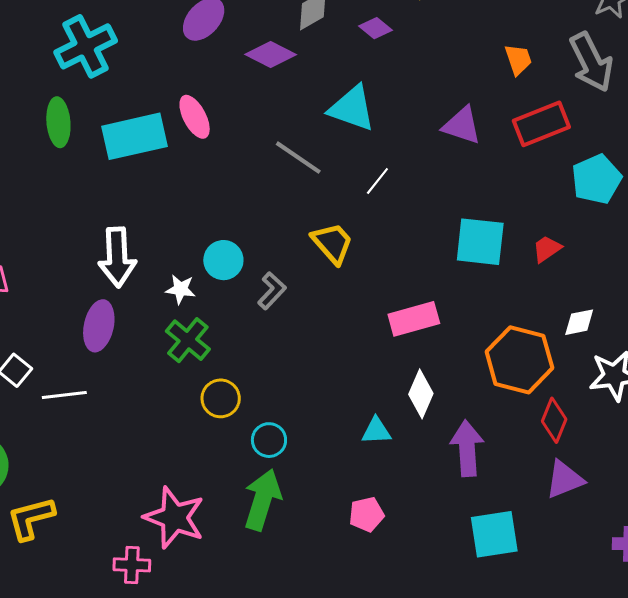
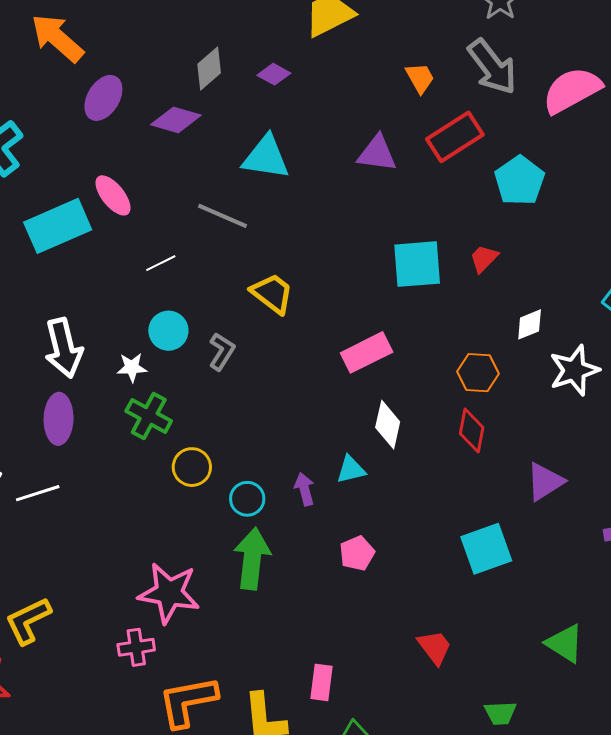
white line: (377, 181) -> (161, 263), moved, turned 36
orange hexagon: (519, 360) -> (478, 373), size x0.6
red diamond: (554, 420) -> (472, 431), moved
purple arrow: (467, 448) -> (305, 489), moved, size x0.6

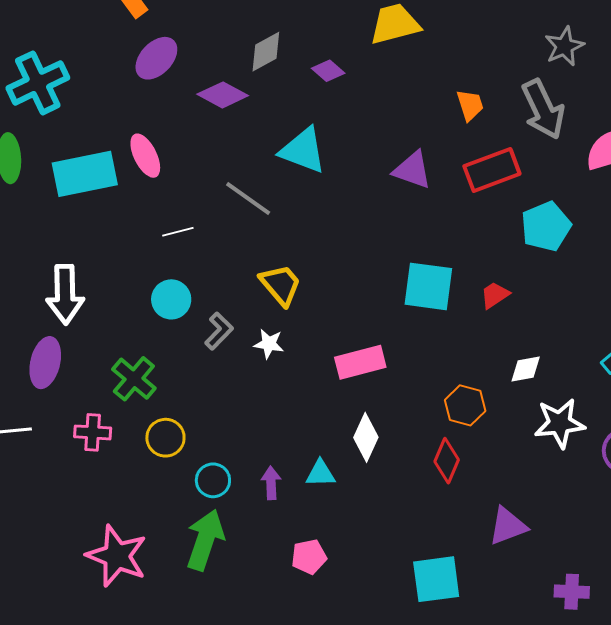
white star: (132, 367) -> (269, 344), moved
pink cross: (136, 647) -> (93, 432), moved

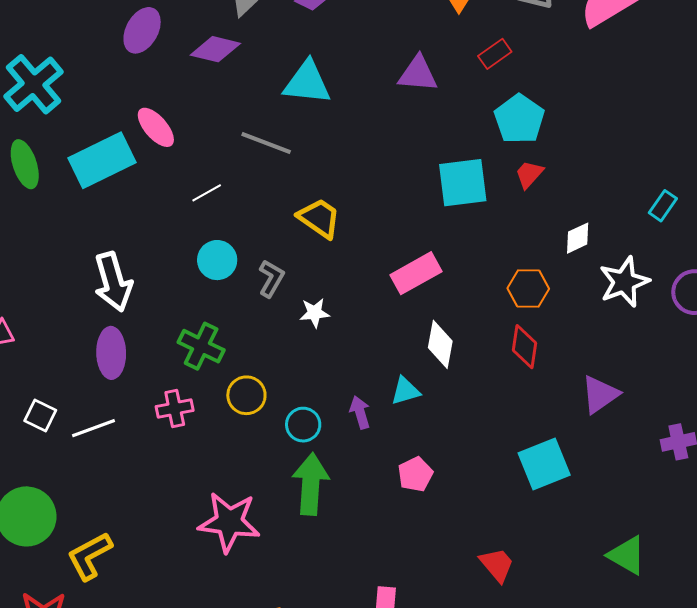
red rectangle: (492, 170) -> (495, 54), size x0.6
cyan pentagon: (546, 226) -> (519, 119), moved
white star: (269, 344) -> (315, 313), moved

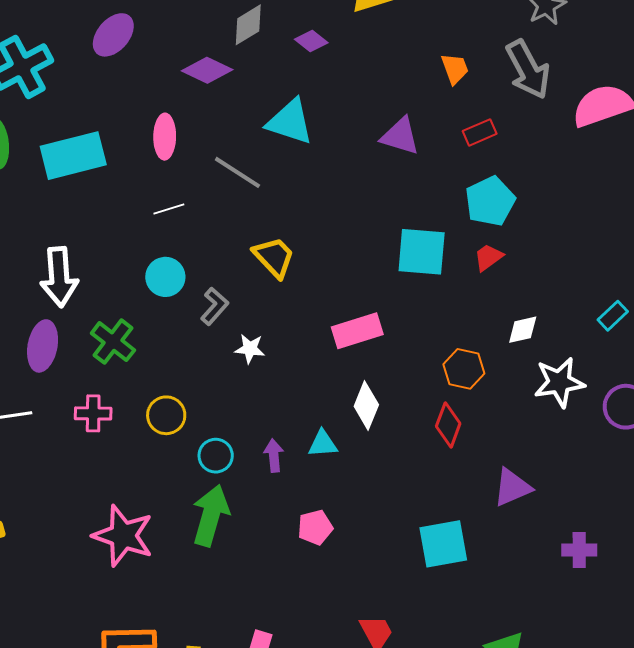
purple ellipse: (142, 30) -> (113, 35), moved
pink ellipse: (156, 127) -> (165, 137), moved, turned 30
green cross: (201, 346) -> (113, 342), moved

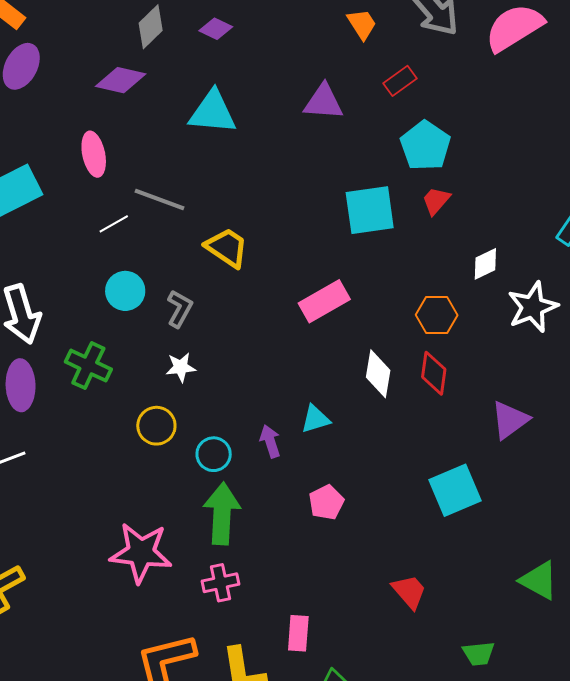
gray line: (237, 172) -> (159, 199), moved
white star: (250, 349) -> (181, 367), moved
white diamond: (366, 406) -> (378, 374), moved
pink cross: (93, 413) -> (221, 583), moved

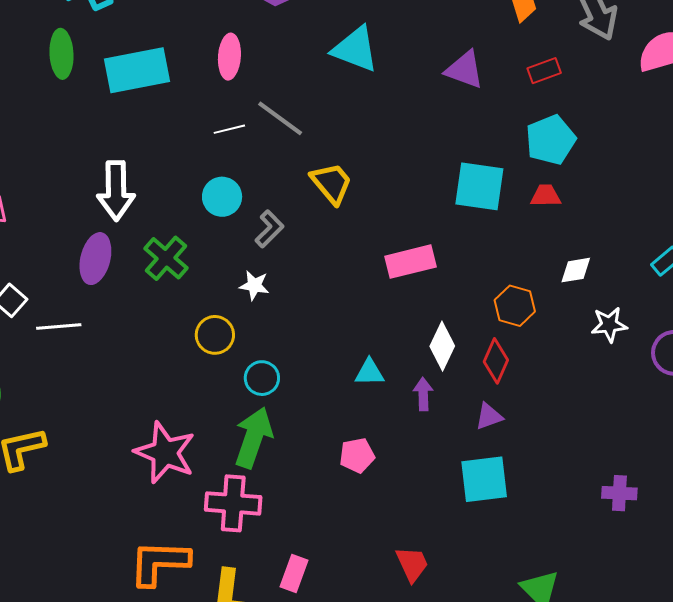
red trapezoid: (436, 201) -> (546, 196), turned 32
white star: (533, 307) -> (609, 325), size x0.7
purple triangle: (510, 420) -> (489, 416), moved, size x0.7
purple arrow: (270, 441) -> (423, 394), moved
pink cross: (221, 583) -> (233, 503), size x1.5

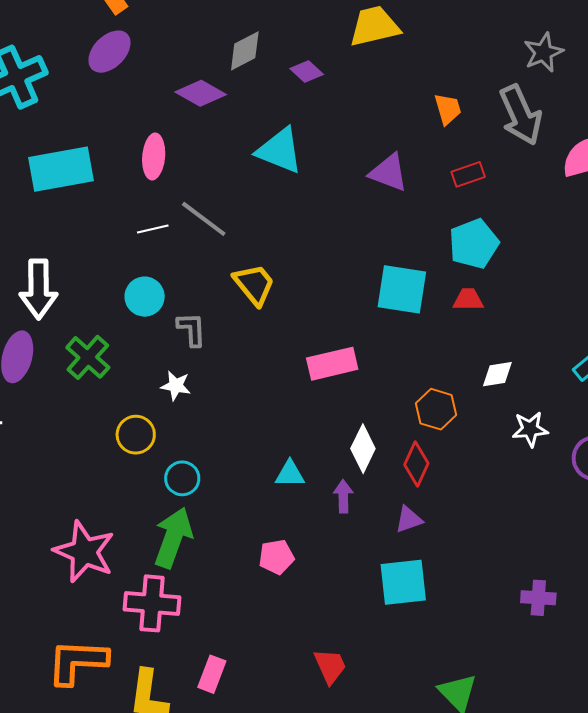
gray L-shape: (269, 229) -> (192, 329), turned -48

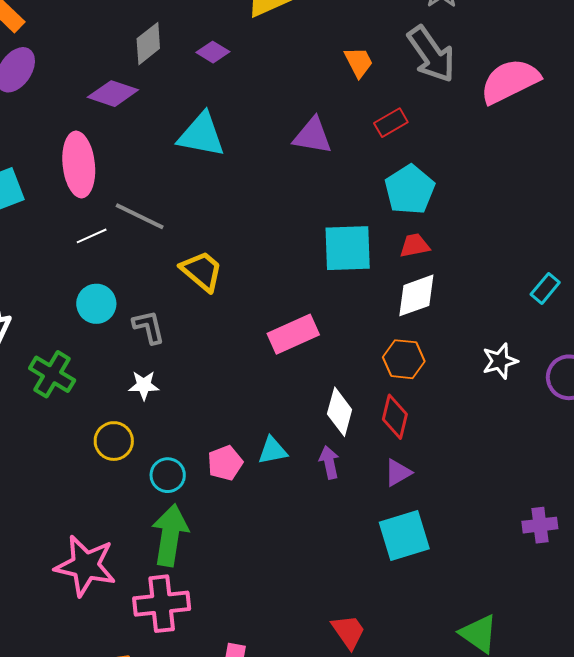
pink ellipse: (154, 157) -> (79, 165), size x1.4
white diamond: (497, 374) -> (416, 295), moved, size x1.4
pink pentagon: (276, 557) -> (225, 463), moved

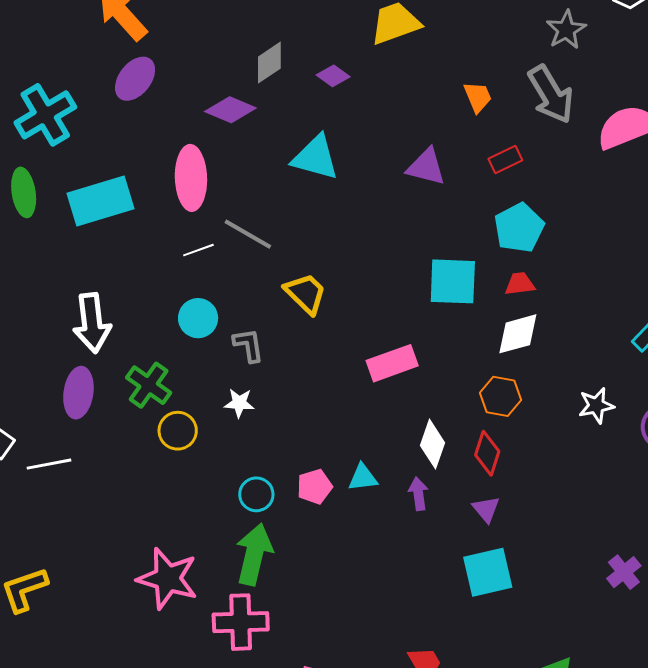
yellow circle: (114, 441) -> (178, 431), moved
purple triangle: (398, 473) -> (486, 509), turned -44
purple cross: (540, 525) -> (624, 572), turned -36

